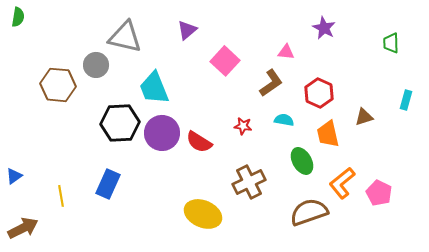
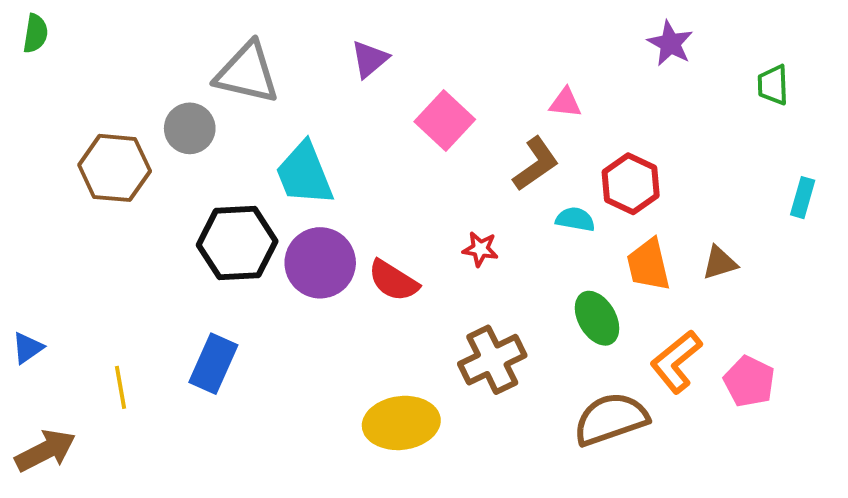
purple star: (324, 28) -> (670, 43), moved
brown triangle: (364, 117) -> (720, 263), moved
cyan semicircle: (284, 120) -> (575, 219), moved
yellow ellipse: (203, 214) -> (401, 423), turned -30

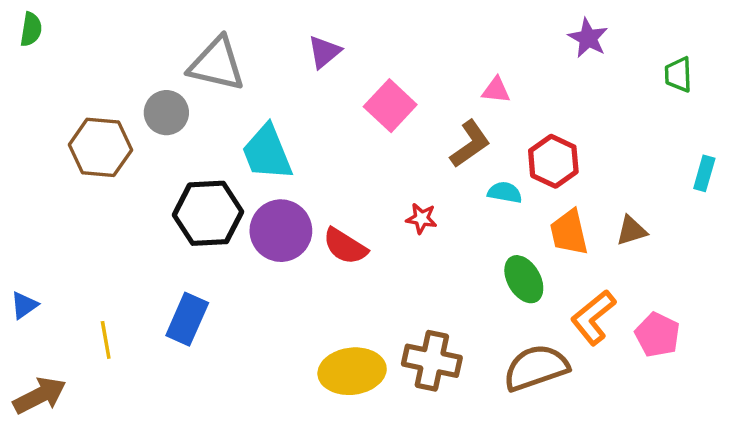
brown cross: (492, 360) -> (432, 361), moved, turned 38

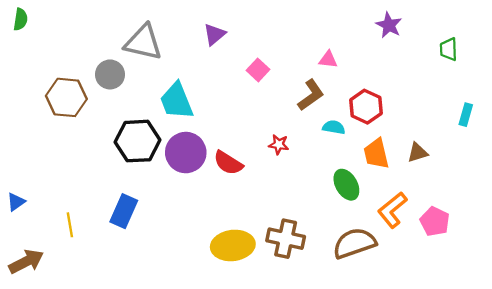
pink square: (390, 106) -> (258, 70), size x0.7

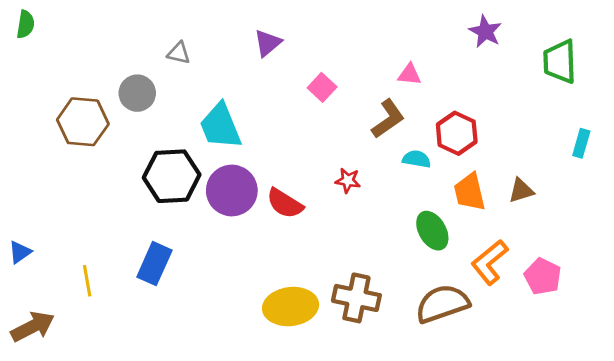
gray triangle: (143, 42) -> (179, 53), size x0.5
green trapezoid: (449, 49) -> (560, 62), size x1.5

